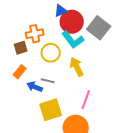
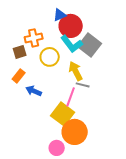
gray square: (99, 28) -> (90, 45), moved
gray line: (48, 81) -> (83, 85), moved
pink line: (86, 100) -> (71, 97), moved
yellow square: (51, 110) -> (63, 114), moved, turned -35

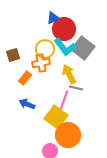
orange cross: (34, 38) -> (41, 63), moved
yellow circle: (50, 57) -> (45, 49), moved
orange rectangle: (19, 76) -> (25, 78), moved
blue arrow: (34, 91) -> (27, 104), moved

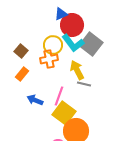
brown square: (13, 55) -> (21, 51), turned -32
orange rectangle: (25, 78) -> (22, 74), moved
pink line: (64, 100) -> (59, 96), moved

